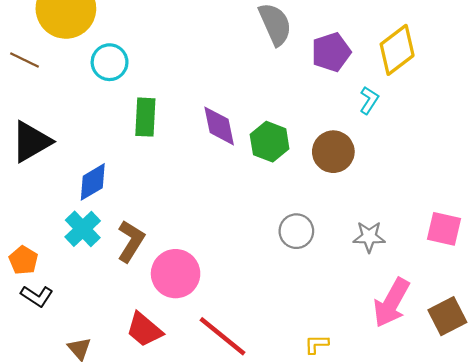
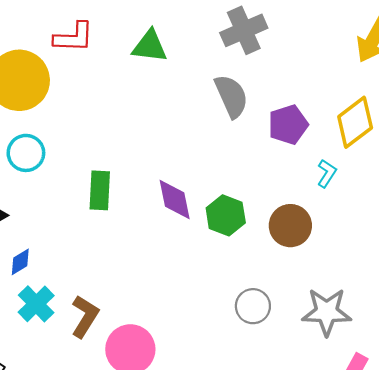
cyan circle: (110, 62) -> (26, 153), moved
blue diamond: (93, 182) -> (20, 262), moved, size x0.7
gray star: (369, 237) -> (327, 312), size x1.5

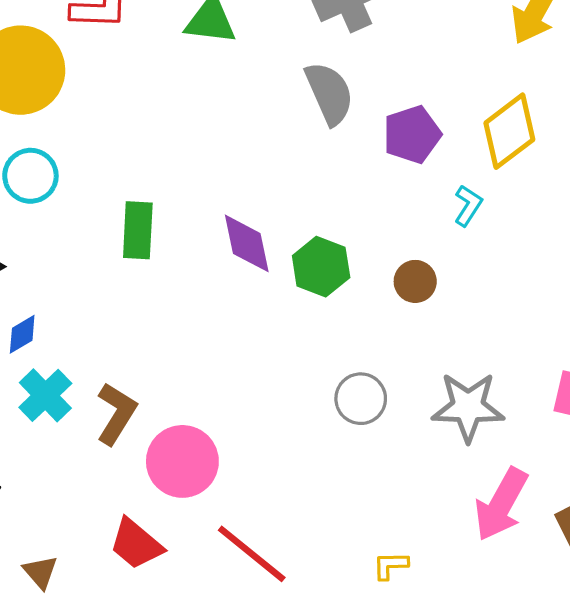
brown circle: (290, 226) -> (415, 281), size x0.7

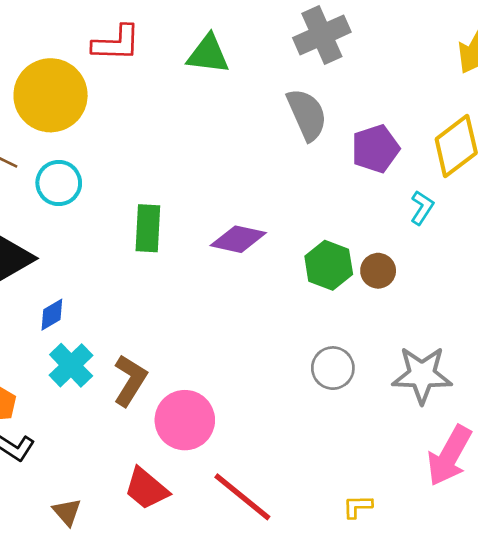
purple diamond: (247, 243) -> (238, 239), turned -66
green hexagon: (321, 267) -> (329, 265), moved

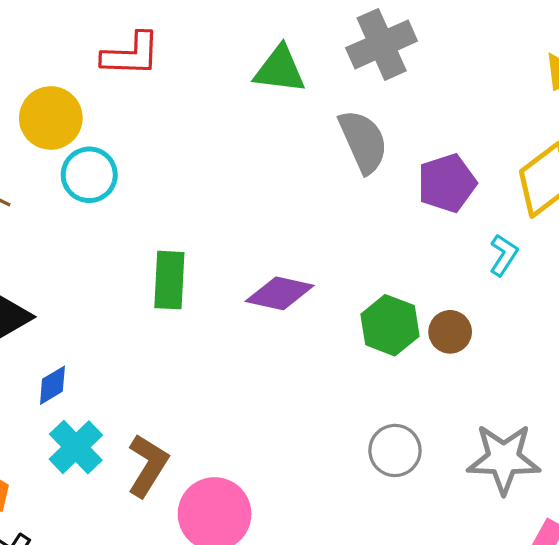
green triangle: (208, 54) -> (280, 70), moved
yellow circle: (51, 95) -> (51, 118), size x0.7
cyan circle: (59, 183) -> (89, 175), moved

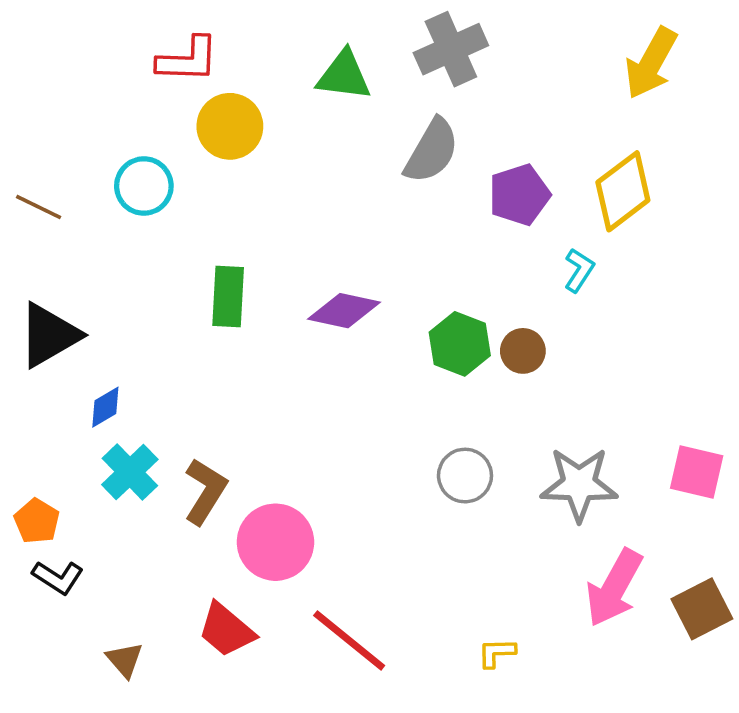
yellow circle: (51, 118) -> (230, 126), moved
gray semicircle: (363, 141) -> (432, 151), turned 54

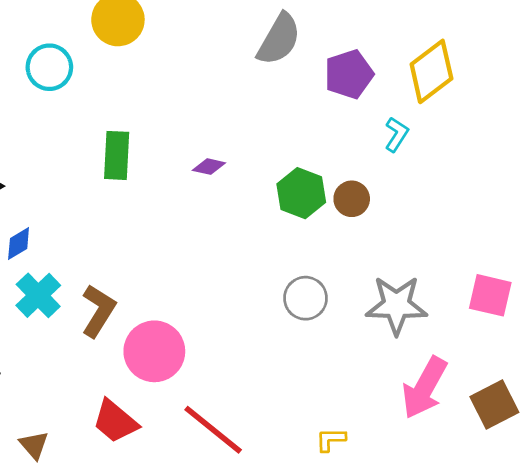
purple diamond: (344, 311) -> (209, 167), size x0.6

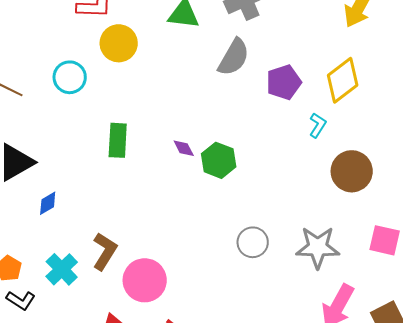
purple diamond: (209, 167) -> (184, 148), turned 50
green hexagon: (301, 193) -> (219, 160), moved
brown circle: (352, 199) -> (352, 171), moved, size x1.6
cyan cross: (38, 295) -> (62, 269), moved

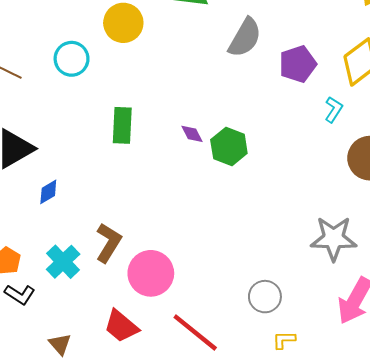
gray circle: (253, 242) -> (265, 297), moved

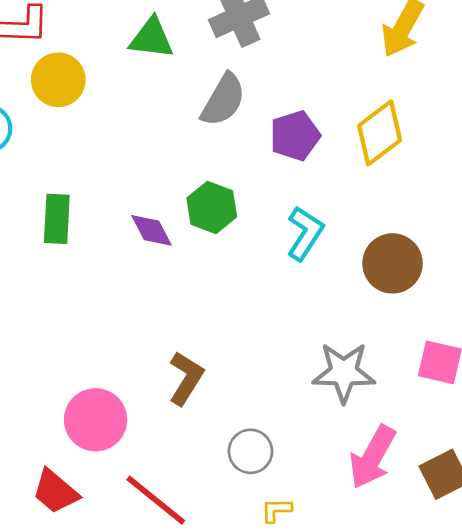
cyan L-shape: (334, 110) -> (305, 233), moved, size x1.5
purple diamond: (192, 134) -> (152, 230), size x1.4
green hexagon: (229, 147) -> (212, 207), moved
brown L-shape: (109, 243) -> (186, 378), moved

